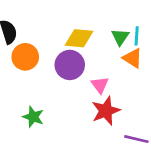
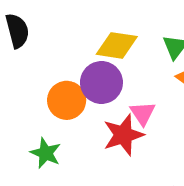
orange circle: (25, 57) -> (67, 100), moved
red star: (106, 111) -> (123, 135), moved

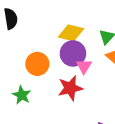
purple circle: (101, 83) -> (73, 53), moved
pink triangle: (143, 113) -> (84, 66), moved

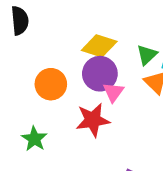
green star: (22, 95) -> (34, 139), moved

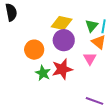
pink triangle: (113, 92) -> (90, 59), moved
green star: (34, 139) -> (43, 73), moved

